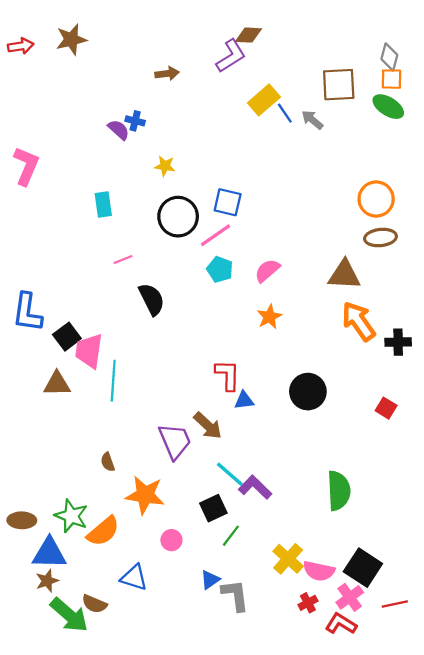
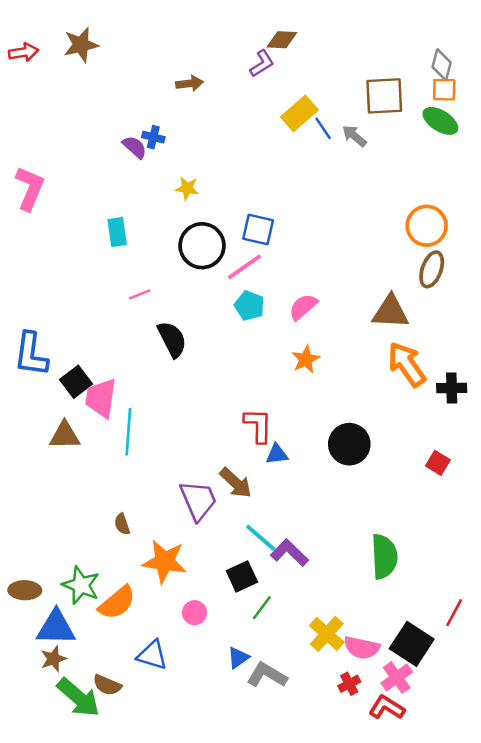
purple L-shape: (231, 56) -> (262, 63), size x0.7
brown ellipse: (381, 238) -> (432, 269), turned -64
gray L-shape: (235, 595) -> (267, 675), turned -52
red line: (395, 604) -> (454, 613), moved, turned -50

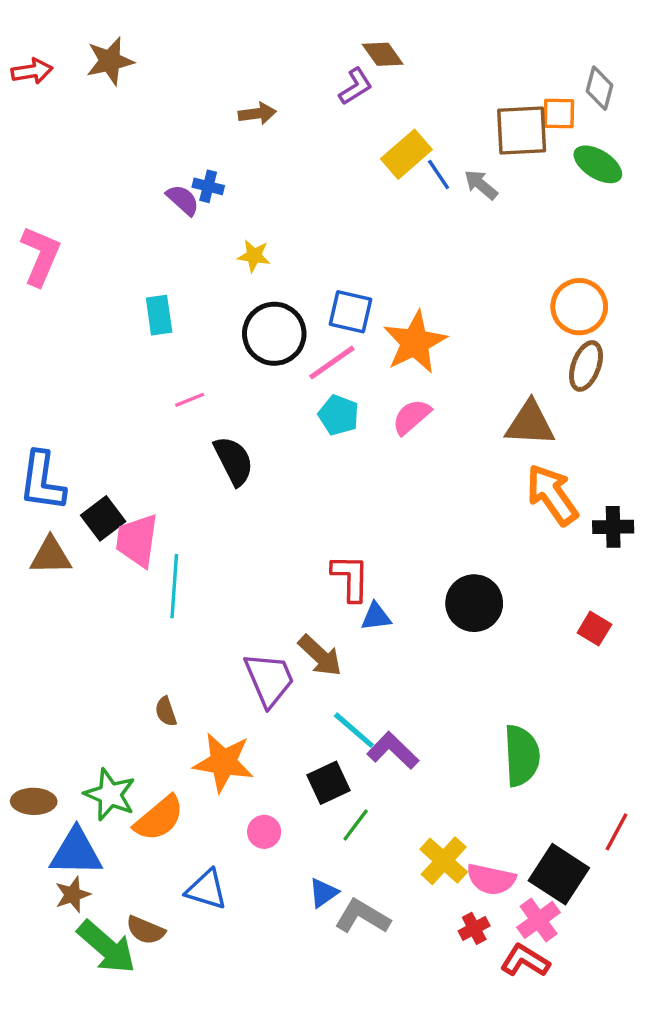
brown diamond: (282, 40) -> (383, 54), turned 52
orange square: (444, 90) -> (559, 114), moved
orange star: (306, 359) -> (415, 342), moved, size x1.6
brown triangle: (65, 435) -> (51, 556), moved

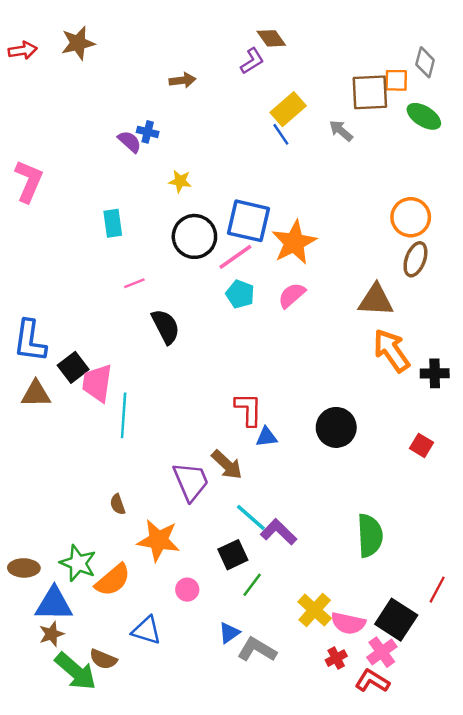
blue line: (439, 175) -> (281, 134), moved
blue square: (350, 312) -> (249, 221), size x1.4

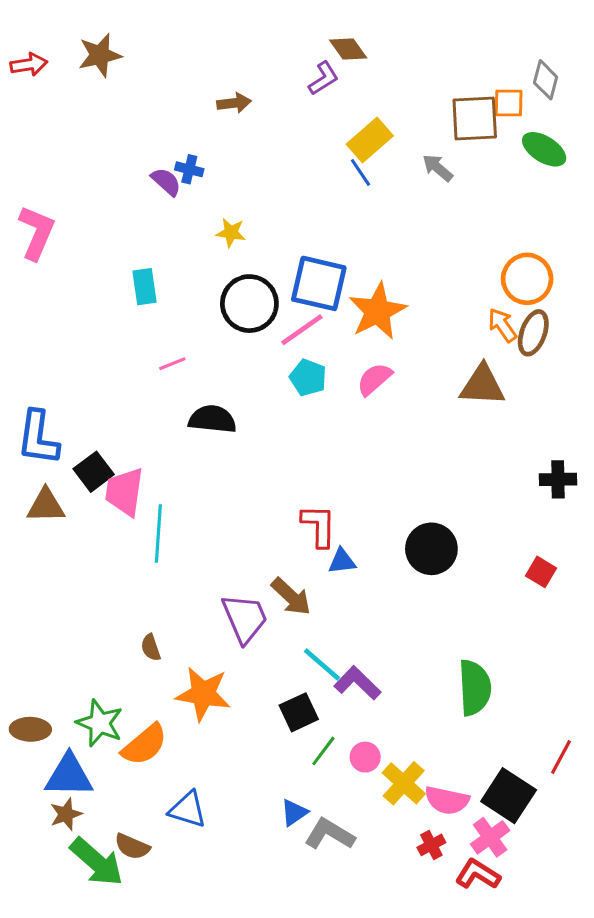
black semicircle: (166, 327) -> (212, 419), turned -57
orange arrow: (391, 351) -> (502, 325), moved, size x0.6
pink circle: (187, 590) -> (365, 757), moved

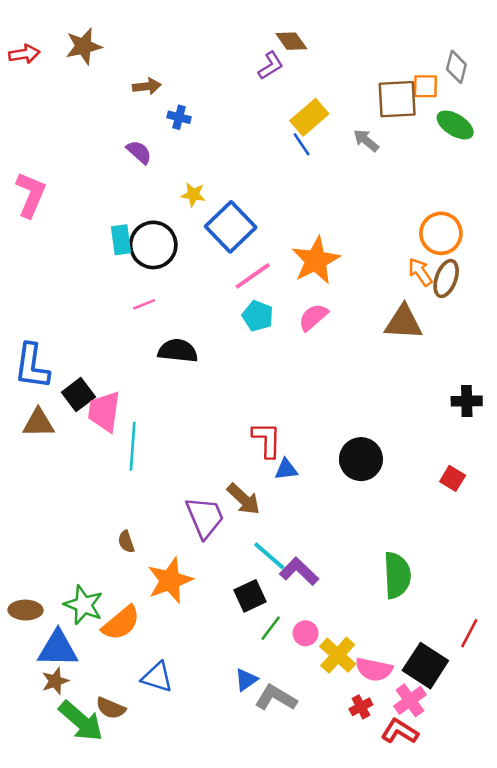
brown arrow: (234, 103) -> (147, 86), moved
blue cross: (189, 169) -> (179, 117), moved
blue square: (319, 283) -> (231, 227), moved, turned 33
black circle: (249, 304) -> (153, 245), moved
orange star: (203, 694) -> (170, 580), turned -30

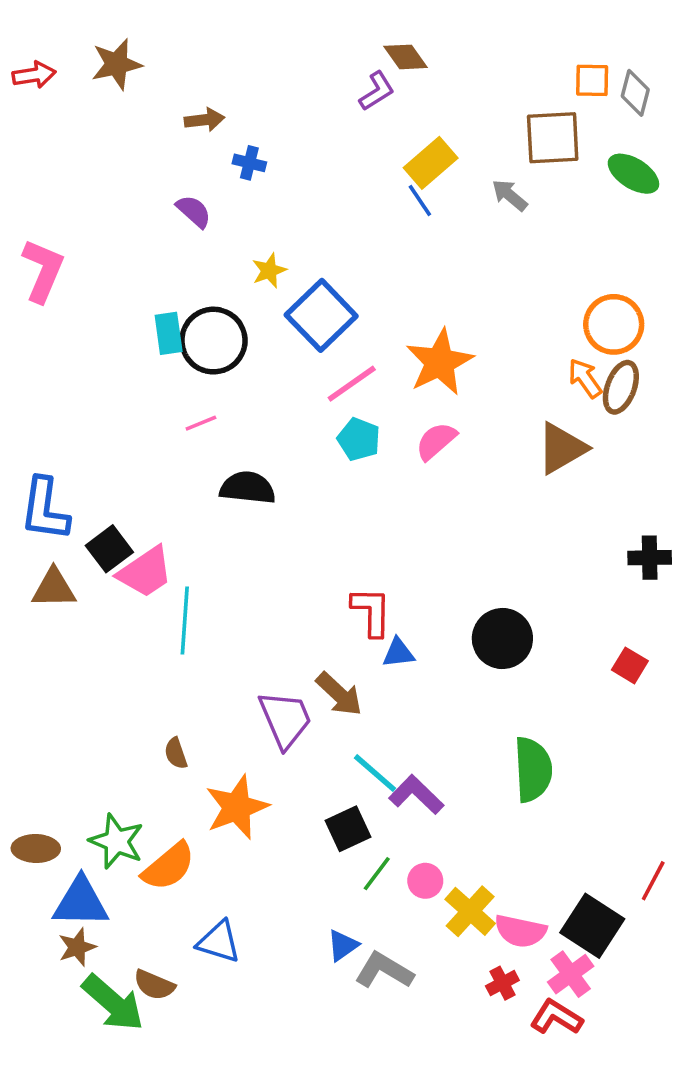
orange square: (425, 86) -> (592, 80), moved
yellow star: (193, 195) -> (269, 271), turned -30
brown triangle: (404, 322) -> (562, 448), turned -33
pink trapezoid: (104, 411) -> (145, 572), turned -132
green semicircle: (397, 575) -> (533, 770), moved

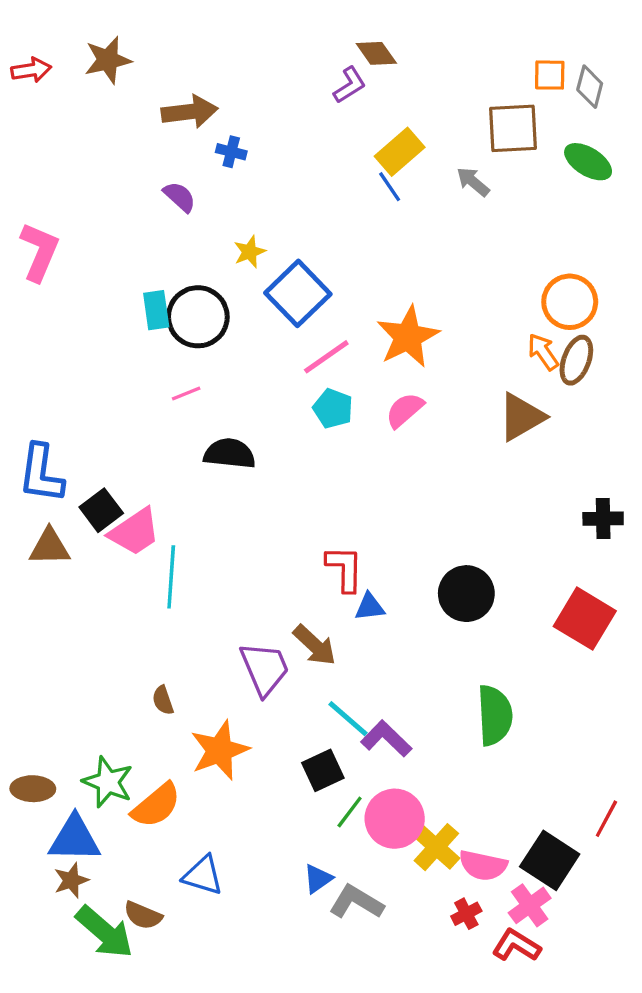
brown arrow: (204, 120) -> (190, 112), size x1.5
red square: (630, 665) -> (585, 619), size x1.8
pink circle: (425, 881) -> (395, 819), size x1.8

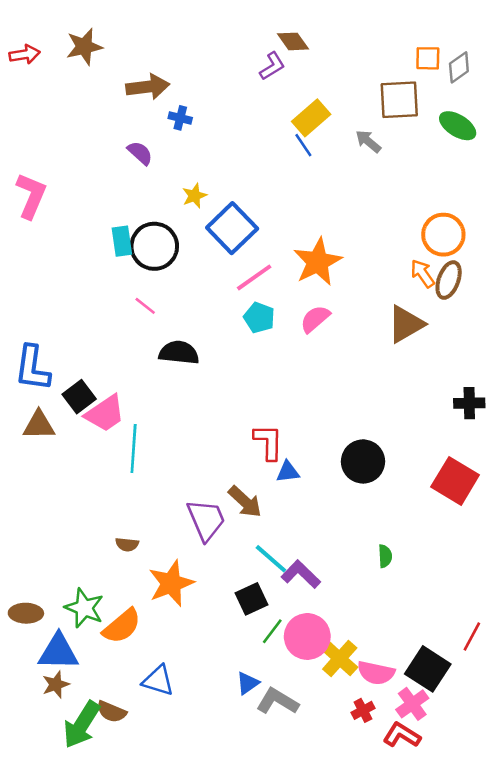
gray diamond: (590, 87) -> (459, 67), turned 40
pink line: (186, 393) -> (145, 306), turned 60
brown semicircle: (163, 700) -> (127, 544), turned -65
green semicircle: (495, 715) -> (385, 556), size x0.5
green arrow: (105, 932) -> (82, 725), turned 81

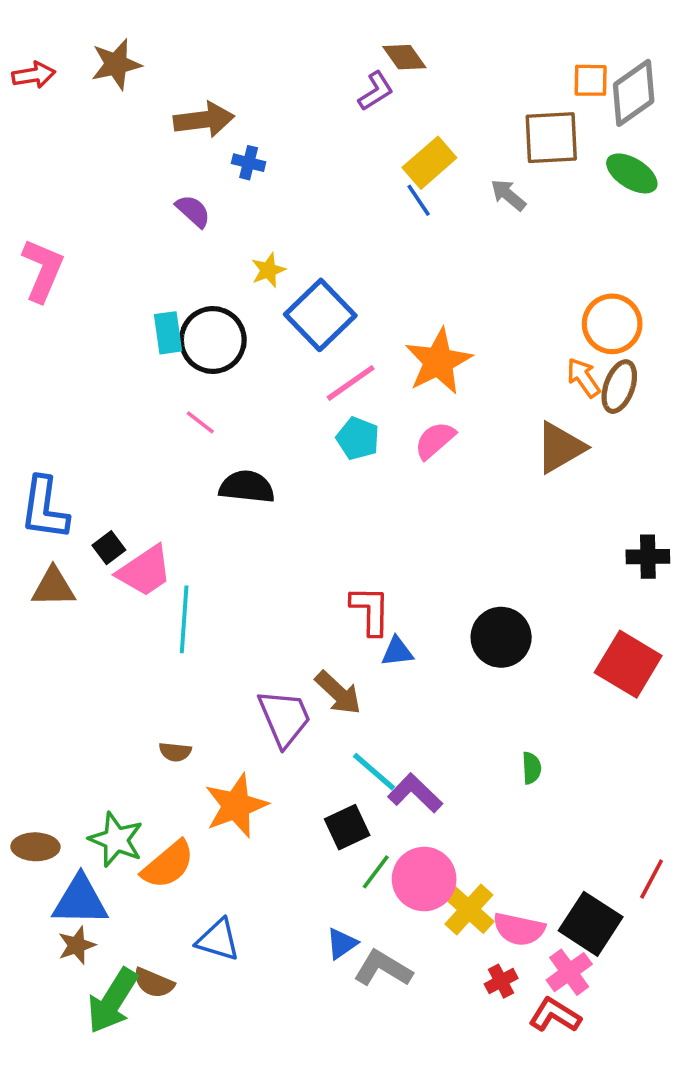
gray diamond: (459, 67) -> (634, 93), size x1.5
black square: (79, 397) -> (109, 548), size x0.7

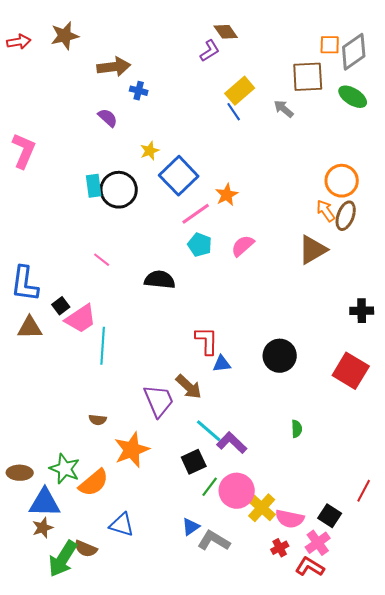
orange star: (438, 361) -> (227, 195), moved, size x0.6
pink line: (200, 422) -> (102, 260), moved
black semicircle: (247, 487) -> (160, 280), moved
black square: (591, 924) -> (330, 516), size x0.7

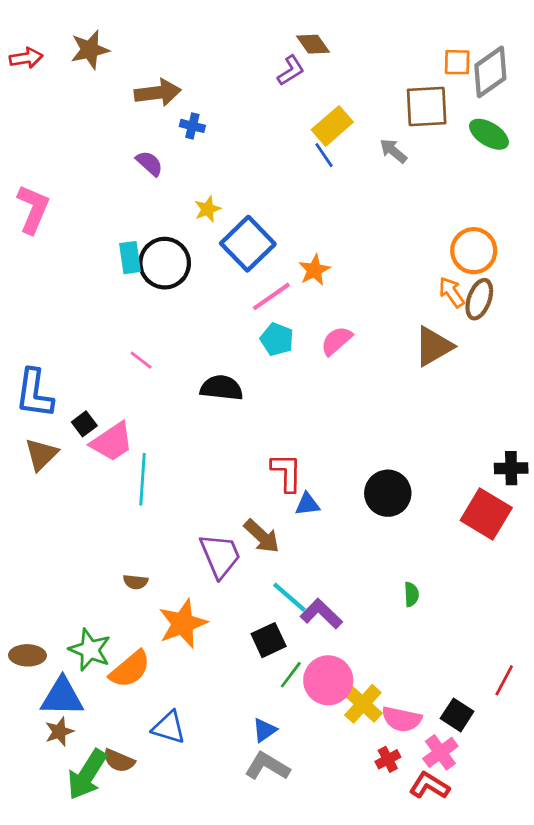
black cross: (362, 311) -> (511, 468), moved
brown triangle: (30, 328) -> (41, 454), turned -44
gray L-shape: (214, 541) -> (267, 766), moved

